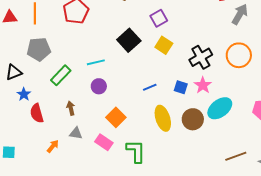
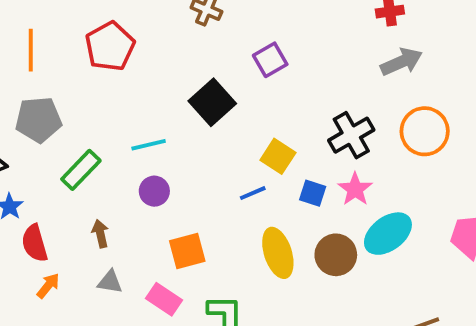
gray arrow: (240, 14) -> (401, 62), moved, turned 35
yellow square: (164, 45) -> (278, 156), moved
orange square: (116, 117) -> (187, 251), turned 30
orange arrow: (53, 146) -> (48, 286), moved

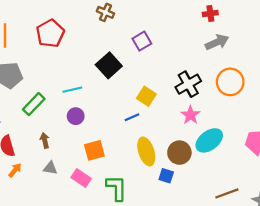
blue square: (313, 193) -> (166, 176), moved

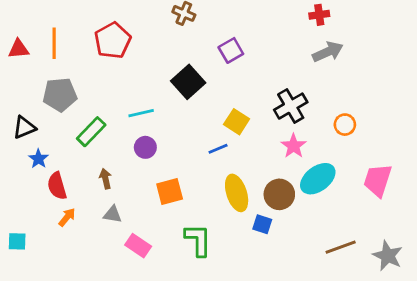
orange circle: (230, 82) -> (345, 125), moved, size x0.6
pink rectangle: (81, 178) -> (138, 246), moved

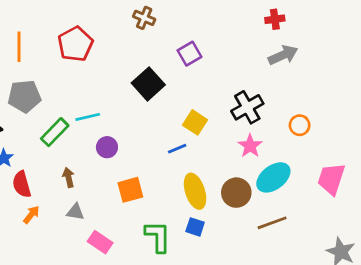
cyan line: (141, 113) -> (88, 117), moved
blue square: (262, 224) -> (195, 227), moved
brown line: (341, 247) -> (272, 223), moved

